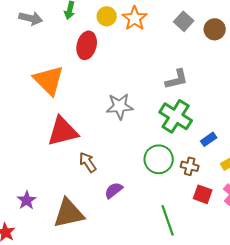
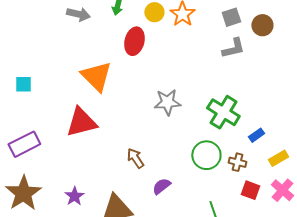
gray square: (184, 21) -> (231, 17), turned 30
gray L-shape: (177, 79) -> (233, 48), moved
red triangle: (63, 131) -> (81, 122), moved

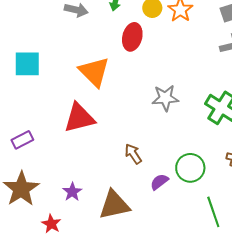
cyan square: (23, 84) -> (27, 64), moved, size x1.6
purple rectangle: (24, 144) -> (22, 140), size x0.7
green circle: (206, 155) -> (190, 168), moved

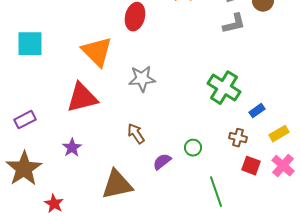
gray star: (165, 98) -> (142, 79), moved
green circle: (190, 168) -> (193, 148), size x0.6
purple star: (72, 192) -> (72, 148), moved

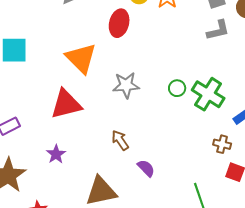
green circle: (193, 148) -> (177, 88), moved
purple semicircle: (162, 162) -> (146, 168), turned 84

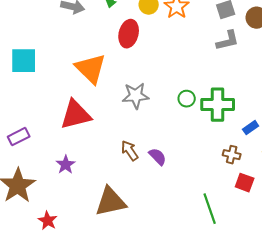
green cross: (208, 94) -> (218, 105), turned -32
purple semicircle: (146, 168) -> (158, 157), moved

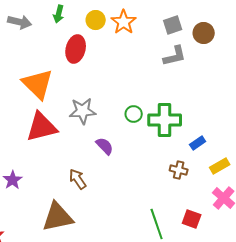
red triangle: (76, 115) -> (42, 127), moved
brown arrow: (130, 151) -> (78, 179), moved
purple semicircle: (158, 157) -> (105, 146), moved
red square: (245, 183) -> (192, 219), moved

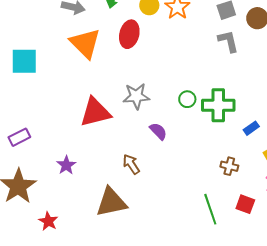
gray L-shape: (175, 56) -> (228, 41), turned -90
orange triangle: (38, 84) -> (85, 43), moved
brown cross: (179, 170) -> (229, 166), moved

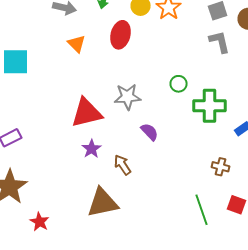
orange triangle: (85, 43) -> (77, 44), size x0.6
green circle: (187, 99) -> (179, 84), moved
purple star: (66, 165) -> (92, 149), moved

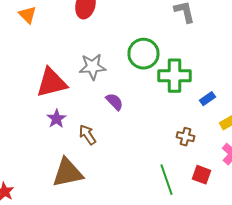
orange triangle: (77, 44) -> (27, 15), moved
green circle: (179, 84) -> (143, 54), size x1.8

